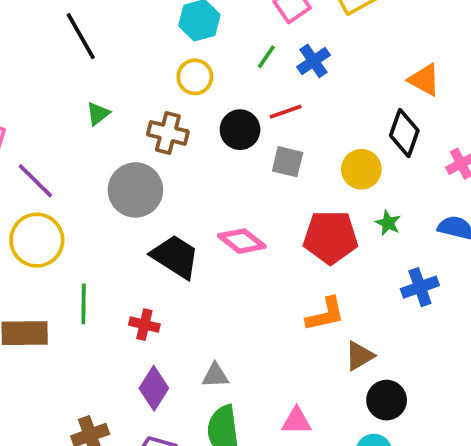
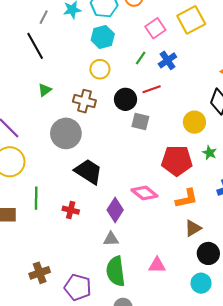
gray square: (288, 162) -> (140, 122), moved
pink diamond: (242, 241) -> (144, 193), moved
orange L-shape: (325, 314) -> (187, 198), moved
purple diamond: (154, 388) -> (115, 210), moved

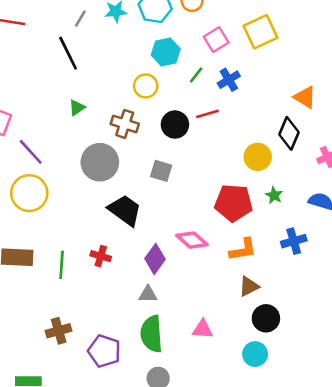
cyan hexagon: (103, 37) -> (166, 52), moved
gray square: (140, 122) -> (161, 171), moved
green line: (36, 198) -> (62, 265), moved

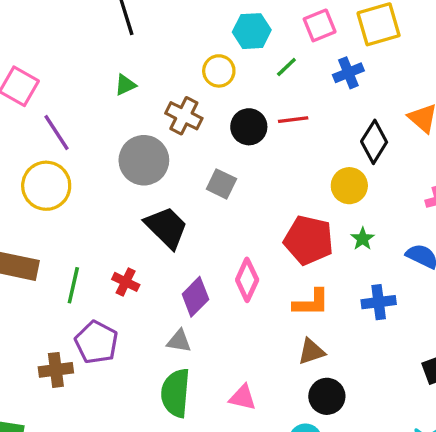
blue cross: (229, 80) -> (348, 73), moved
black diamond: (289, 133) -> (374, 142), moved
pink diamond: (192, 240) -> (247, 280), turned 64
purple pentagon: (104, 351) -> (96, 342), moved

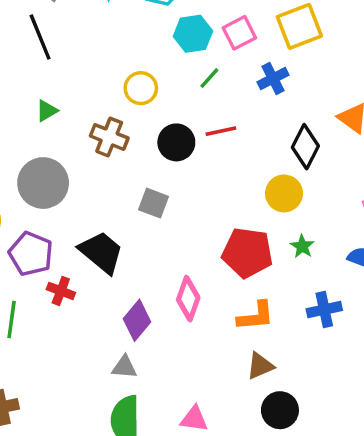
cyan hexagon: (252, 31) -> (193, 34), moved
gray circle: (144, 160) -> (43, 183), moved
red cross: (126, 282) -> (61, 291), moved
purple pentagon: (96, 342) -> (31, 254), moved

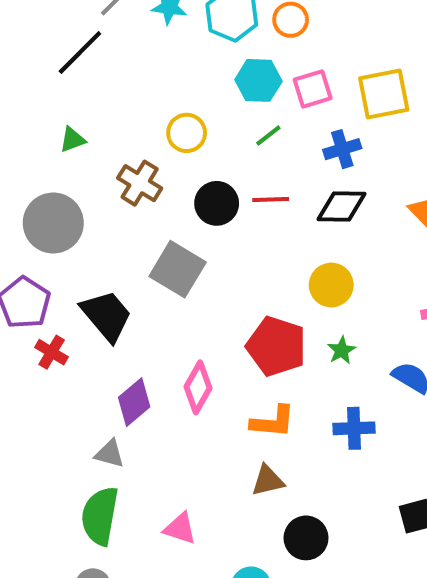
black line: (40, 37) -> (80, 53), turned 57
black diamond: (305, 147) -> (341, 206), moved, turned 54
gray square: (154, 203) -> (178, 269), size x1.5
black circle: (280, 410) -> (306, 538), moved

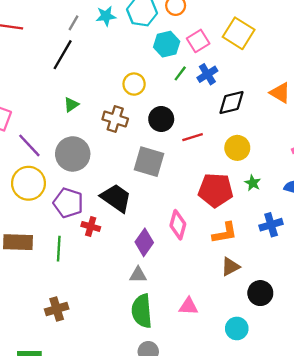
yellow square: (384, 94) -> (239, 33), turned -32
blue cross: (342, 149) -> (207, 74), moved
red line: (271, 200) -> (193, 137), moved

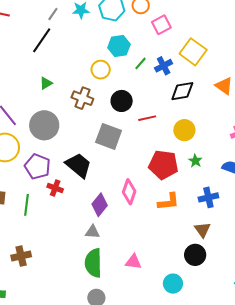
yellow square: (239, 33) -> (193, 52), moved
pink square: (198, 41) -> (161, 25), moved
cyan hexagon: (167, 44) -> (119, 46), moved
brown triangle: (230, 267) -> (202, 230), moved, turned -42

